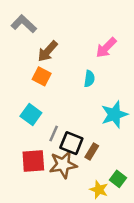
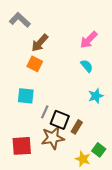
cyan semicircle: (89, 79) -> (87, 66), moved, turned -48
cyan square: (31, 114) -> (26, 96), turned -30
cyan star: (114, 114) -> (96, 96), size x0.7
red square: (33, 161) -> (22, 146), moved

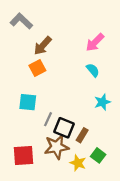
orange square: (35, 64) -> (37, 68), turned 35
green square: (99, 150) -> (98, 155), moved
yellow star: (83, 159) -> (78, 163), moved

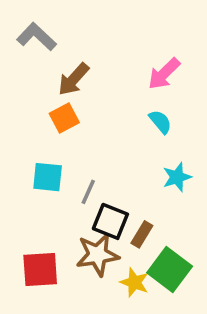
gray line: (48, 119) -> (88, 192), moved
green square: (98, 155) -> (170, 269), size x1.6

